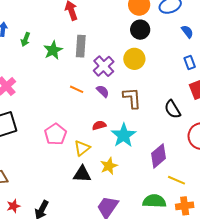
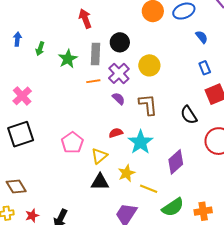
black circle: (140, 30) -> (120, 42), moved
orange line: (77, 89) -> (93, 81), moved, turned -32
yellow line: (177, 180) -> (149, 189), moved
green semicircle: (154, 201) -> (173, 207), turned 145

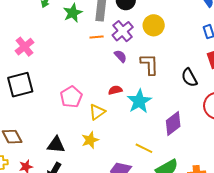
yellow star: (126, 173) -> (90, 140), moved
black triangle: (100, 182) -> (56, 145), moved

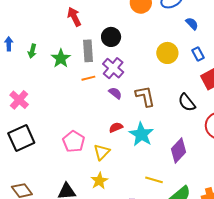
yellow circle: (154, 25) -> (167, 53), moved

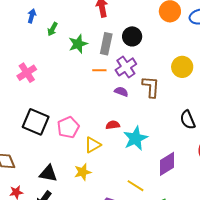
purple semicircle: (115, 93) -> (121, 92), turned -32
brown L-shape: (145, 96) -> (151, 87), moved
black square: (21, 138) -> (36, 122), moved, turned 32

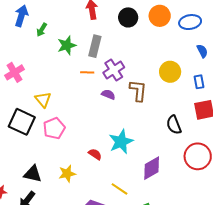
blue arrow: (32, 16) -> (21, 16), size x1.5
black circle: (132, 36) -> (128, 17), moved
red semicircle: (113, 125) -> (95, 154), moved, turned 40
yellow triangle: (93, 145) -> (43, 100), moved, turned -42

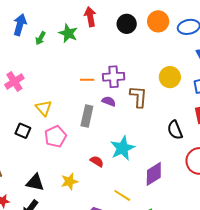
green star: (67, 45) -> (68, 33), moved, turned -30
gray rectangle: (95, 46) -> (87, 116), moved
purple cross: (114, 70) -> (114, 77), turned 30
black square: (22, 122) -> (23, 131), size x0.6

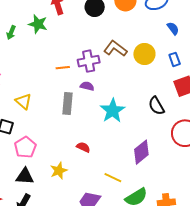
brown L-shape: (138, 97) -> (115, 49), moved, turned -50
pink pentagon: (55, 137) -> (25, 147), moved
cyan star: (123, 148) -> (113, 111), moved

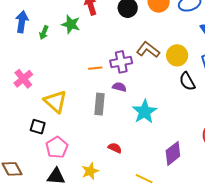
yellow triangle: (23, 101) -> (55, 101), size x1.4
black semicircle: (156, 106) -> (187, 81), moved

